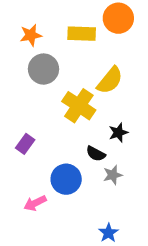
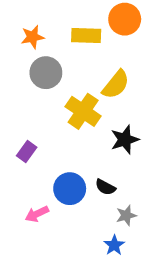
black star: (118, 133) -> (125, 140), size x1.4
black semicircle: (96, 154) -> (105, 187), moved
gray star: (113, 175) -> (126, 215), moved

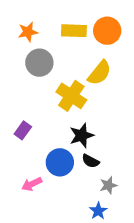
orange circle: (125, 19) -> (107, 31), moved
black star: (125, 140) -> (82, 135), moved

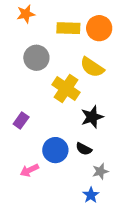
orange star: (28, 32) -> (26, 14), moved
yellow semicircle: (99, 73) -> (92, 67), turned 85
black star: (82, 135) -> (92, 117), moved

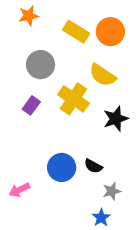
yellow rectangle: (68, 28) -> (76, 32), turned 30
black star: (92, 117) -> (116, 119), moved
purple rectangle: (21, 120) -> (31, 105), moved
pink arrow: (29, 170) -> (19, 190), moved

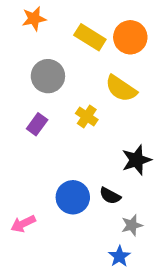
yellow cross: (73, 99) -> (87, 117), size x0.6
black star: (116, 119) -> (136, 160), moved

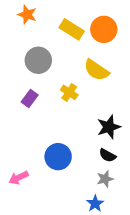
orange star: (34, 19) -> (27, 15), turned 30
black semicircle: (110, 196) -> (108, 155), moved

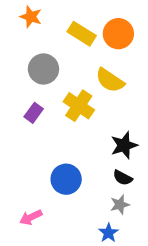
yellow cross: (69, 92) -> (79, 106), size x1.5
pink arrow: (19, 178) -> (31, 217), moved

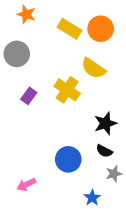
gray circle: (43, 69) -> (17, 54), moved
blue circle: (66, 179) -> (68, 159), moved
gray star: (120, 205) -> (114, 174), moved

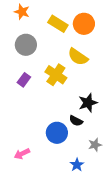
gray circle: (17, 54) -> (26, 45), moved
black semicircle: (104, 151) -> (76, 121), moved

